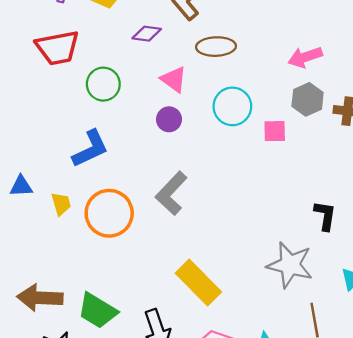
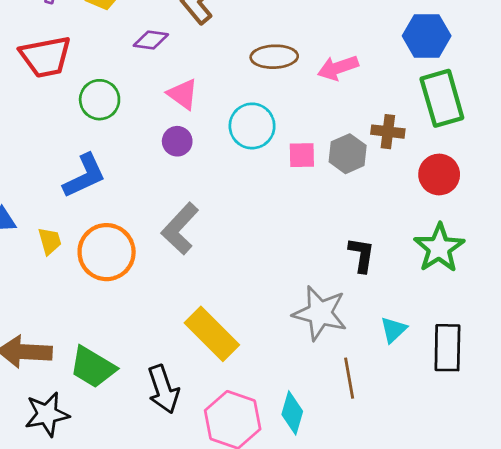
brown ellipse: (216, 47) -> (274, 57), moved
gray hexagon: (308, 99) -> (348, 154), moved

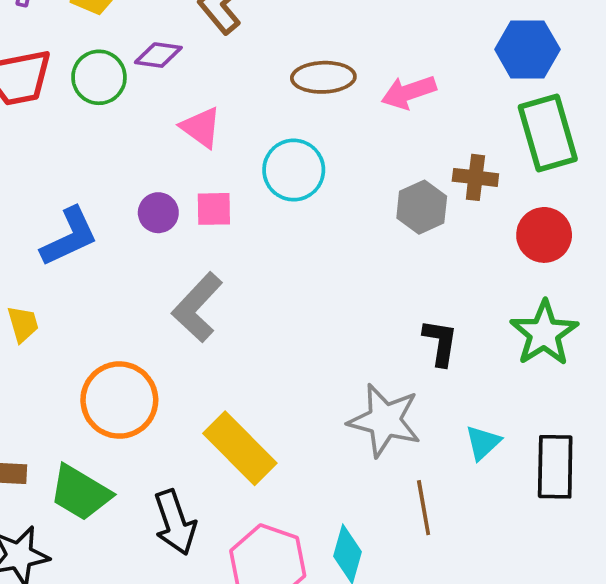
green circle: (100, 100) -> (99, 77), moved
purple circle: (177, 141) -> (158, 213), moved
pink square: (302, 155) -> (214, 209), moved
orange circle: (107, 252) -> (119, 400), moved

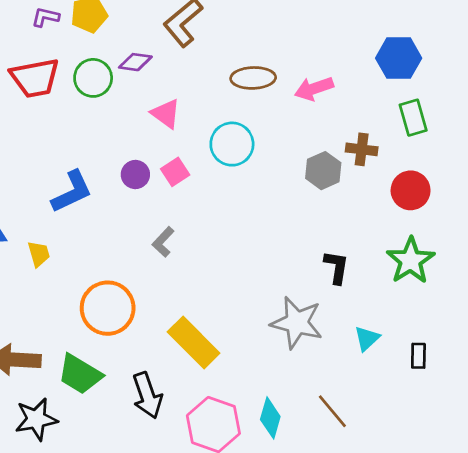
green rectangle: (548, 133) -> (413, 118), size x0.7
pink square: (214, 209) -> (175, 172), turned -32
gray L-shape: (197, 307) -> (163, 242), size x0.6
black rectangle: (555, 467) -> (418, 356), size x0.6
brown line: (424, 508) -> (332, 411), moved, turned -30

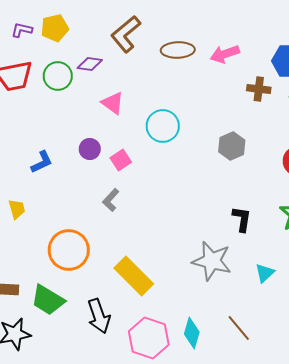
brown ellipse: (253, 78) -> (178, 50), moved
pink arrow: (314, 89) -> (225, 54), moved
brown cross: (362, 149) -> (259, 89), moved
pink square: (175, 172) -> (121, 160), moved
blue L-shape: (72, 192) -> (42, 162), size x0.7

